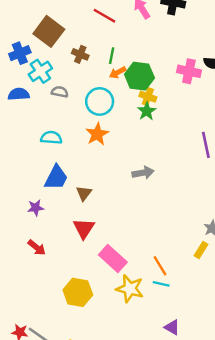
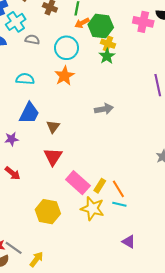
yellow rectangle: (201, 250) -> (100, 186), moved

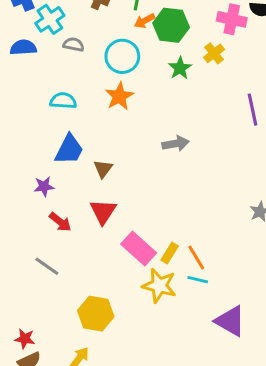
yellow cross: (108, 44) -> (214, 53), moved, turned 32
red arrow: (13, 173) -> (60, 222), moved
yellow hexagon: (48, 212) -> (96, 314), moved
purple triangle: (129, 242) -> (230, 321), moved, size x1.6
gray line: (14, 248) -> (47, 266), moved

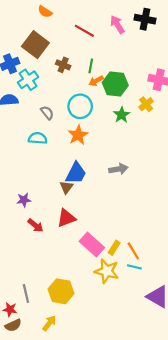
gray semicircle: (74, 44) -> (47, 113), moved, turned 40
blue trapezoid: (69, 149) -> (76, 173), moved
red triangle: (103, 212) -> (66, 218), turned 36
gray line: (47, 266) -> (26, 293), moved, turned 42

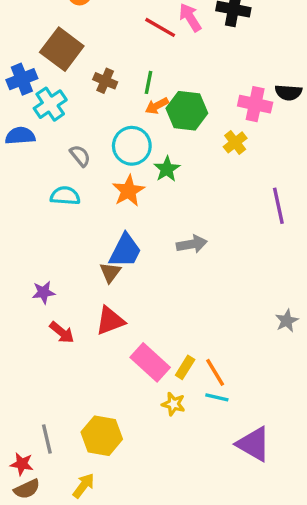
red line: (84, 31) -> (160, 27), moved
green star: (122, 115) -> (167, 169), moved
yellow star: (107, 271) -> (173, 404), size x0.6

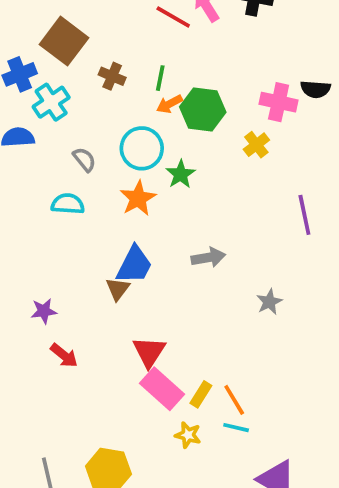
red triangle: (110, 321) -> (149, 352), moved, turned -36
gray star: (287, 321) -> (269, 302), moved

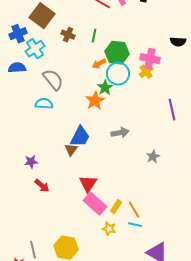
pink cross: (279, 102) -> (150, 59), moved
orange arrow: (169, 104) -> (99, 64), moved
cyan circle: (142, 148) -> (118, 74), moved
gray semicircle: (84, 159) -> (53, 80), size x1.6
orange star: (138, 198) -> (95, 101), moved

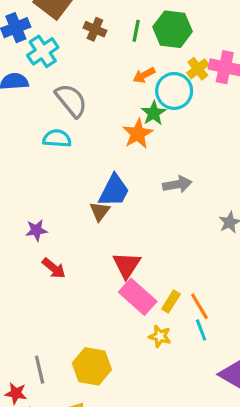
green hexagon: (117, 53) -> (173, 29), moved
yellow cross: (146, 72) -> (198, 69), moved
cyan line: (135, 225) -> (201, 330), turned 56

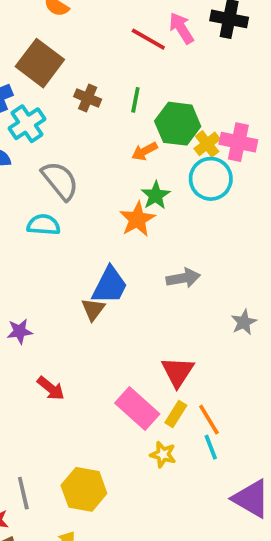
green hexagon: (173, 29) -> (178, 124), moved
cyan circle: (174, 91) -> (211, 179), moved
red triangle: (127, 265) -> (178, 372), moved
red arrow: (54, 268) -> (51, 388), moved

